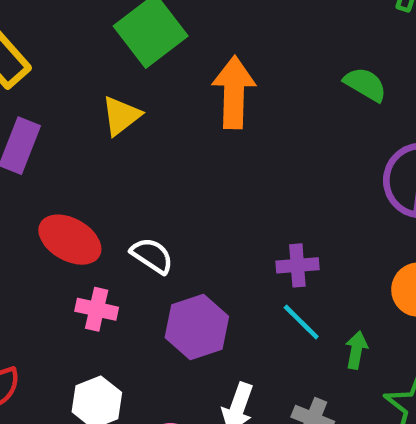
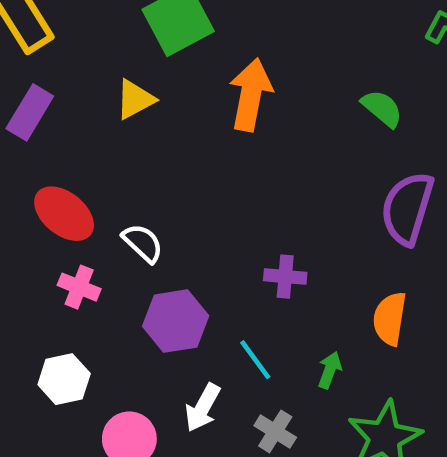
cyan line: (301, 322) -> (255, 360), moved

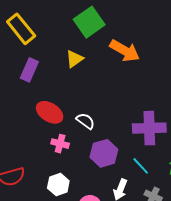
orange arrow: (251, 95) -> (125, 51), turned 116
purple cross: (285, 277) -> (149, 128), size x1.8

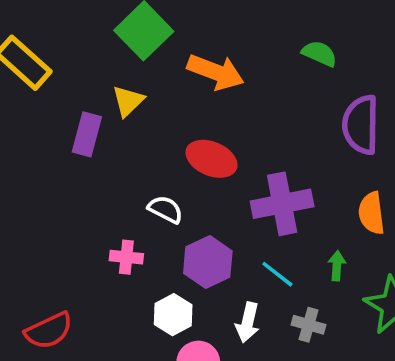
purple rectangle: (29, 70) -> (87, 134), moved
red ellipse: (50, 112) -> (211, 159), moved
white hexagon: (58, 185) -> (173, 315), moved

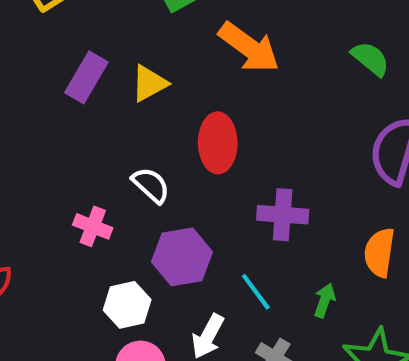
yellow triangle: (128, 101) -> (149, 83), moved
red ellipse: (211, 159) -> (218, 143), turned 51
purple cross: (282, 204) -> (283, 215), size x0.7

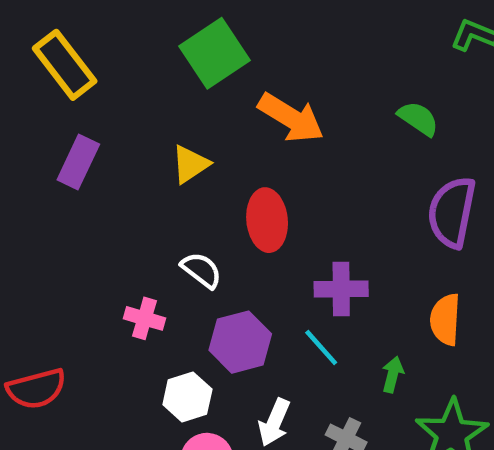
purple rectangle: (86, 77) -> (78, 162), moved
cyan line: (256, 292) -> (321, 347), moved

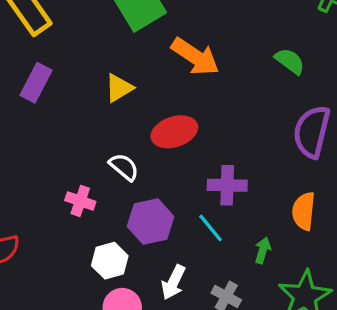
red ellipse: (267, 220) -> (174, 132), turned 75

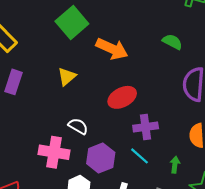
red ellipse: (174, 132) -> (122, 97), moved
pink cross: (80, 201) -> (54, 152), size x1.6

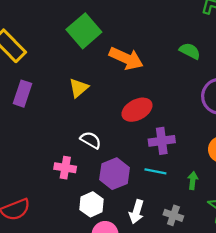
pink cross: (54, 152) -> (65, 168), size x0.7
cyan line: (139, 156) -> (155, 171), turned -30

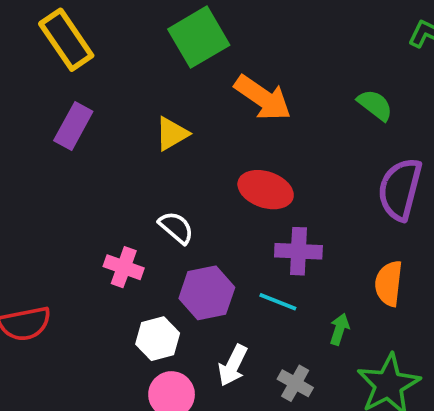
red ellipse: (137, 110) -> (266, 190), turned 36

